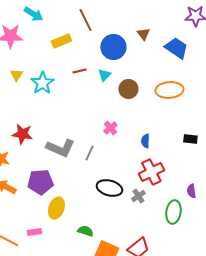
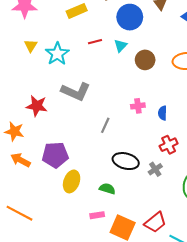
pink cross: (110, 128) -> (138, 106), moved, turned 32
gray L-shape: (60, 148) -> (76, 92), moved
red cross: (151, 172) -> (169, 145), size x0.7
green semicircle: (85, 231) -> (107, 189), moved
pink rectangle: (34, 232) -> (97, 215), moved

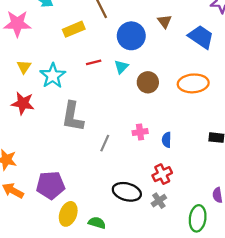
gray L-shape: (76, 92) -> (73, 117), turned 76
red star: (37, 106) -> (23, 103), moved
gray line: (105, 125) -> (105, 143), moved
red cross: (169, 145) -> (162, 174), moved
green semicircle: (107, 189) -> (97, 223), moved

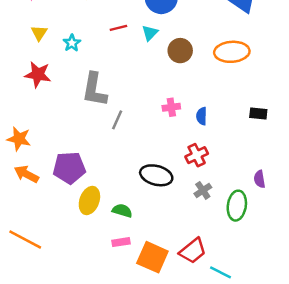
cyan star: (53, 76) -> (72, 43), size x0.6
gray line: (105, 143) -> (117, 120), moved
gray cross: (159, 201) -> (203, 190), moved

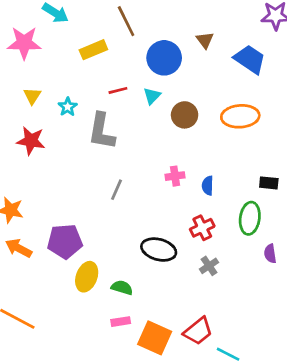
gray L-shape: (94, 90) -> (102, 131), moved
green ellipse: (237, 206) -> (250, 218), moved

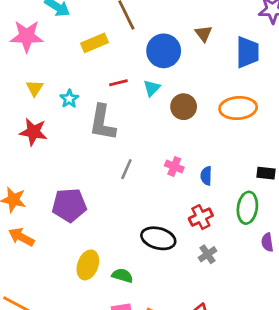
blue trapezoid: (250, 59) -> (247, 52), turned 56
pink cross: (175, 176) -> (174, 167), turned 30
gray line: (117, 190) -> (126, 169), moved
purple pentagon: (65, 241) -> (69, 205), moved

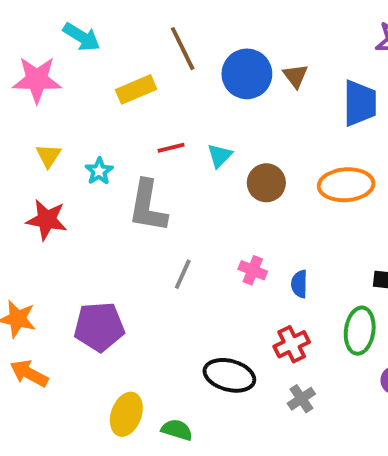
blue circle: (164, 51) -> (247, 74), moved

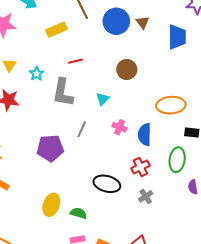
cyan triangle: (220, 156) -> (103, 99), moved
brown circle: (266, 183) -> (127, 69), moved
orange ellipse: (346, 185) -> (171, 105), moved
blue semicircle: (299, 284) -> (145, 135), size x1.5
purple pentagon: (99, 327) -> (50, 148), moved

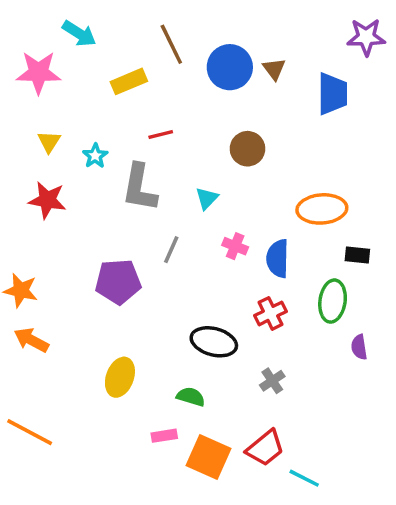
gray cross: (146, 196) -> (272, 381), moved
green semicircle: (79, 213) -> (191, 397), moved

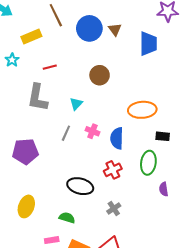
cyan star: (95, 156) -> (12, 60), moved
gray line: (171, 250) -> (66, 133), moved

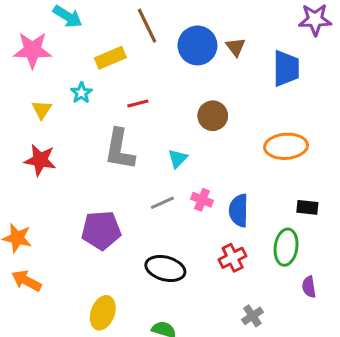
orange ellipse: (142, 110) -> (286, 146), moved
gray line: (66, 133) -> (162, 203), turned 42
black ellipse: (80, 186) -> (165, 268), moved
gray cross: (114, 209) -> (252, 316), moved

